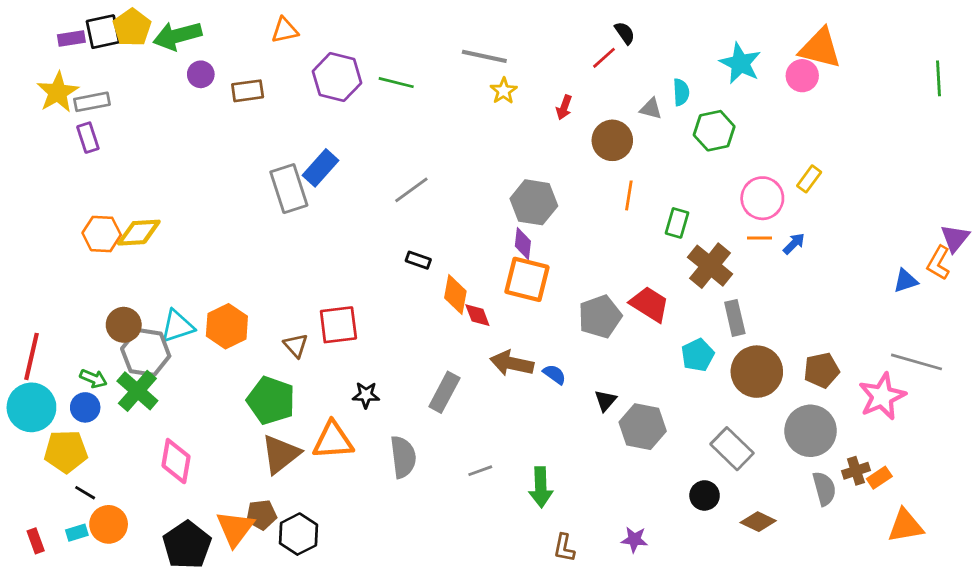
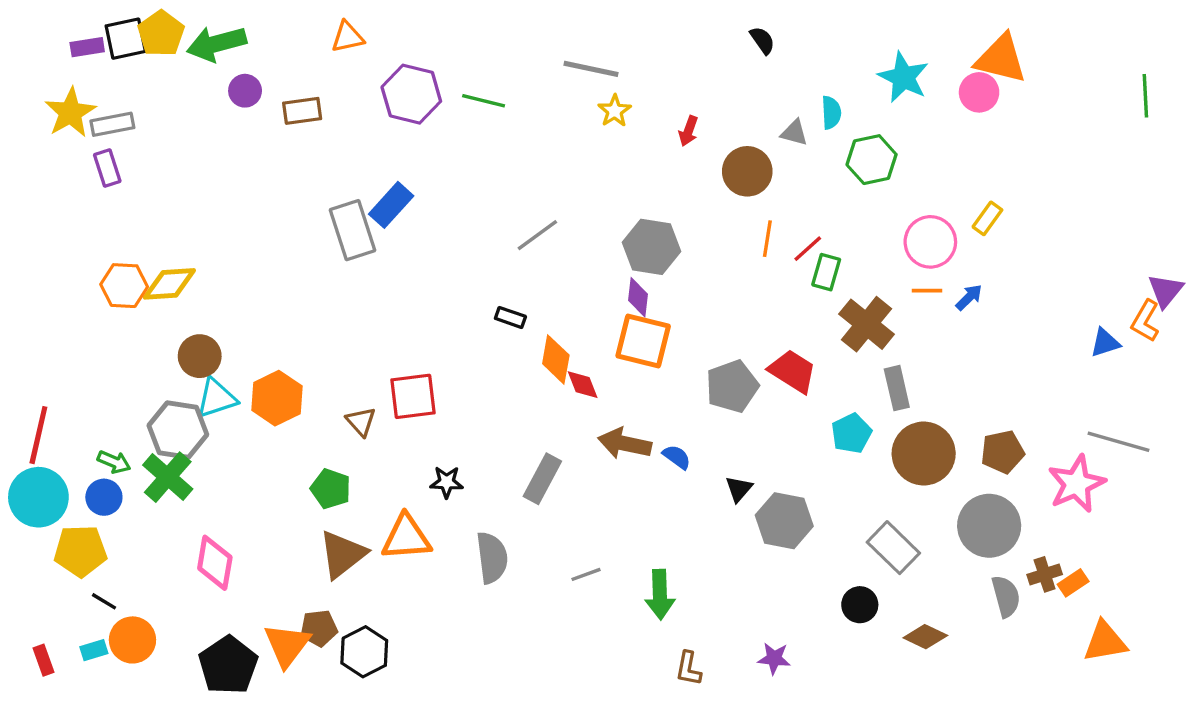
red line: (604, 58) -> (808, 249), moved
gray line: (411, 190) -> (537, 235), moved
brown circle: (124, 325) -> (200, 356), moved
green pentagon: (271, 401) -> (331, 489), size x0.7

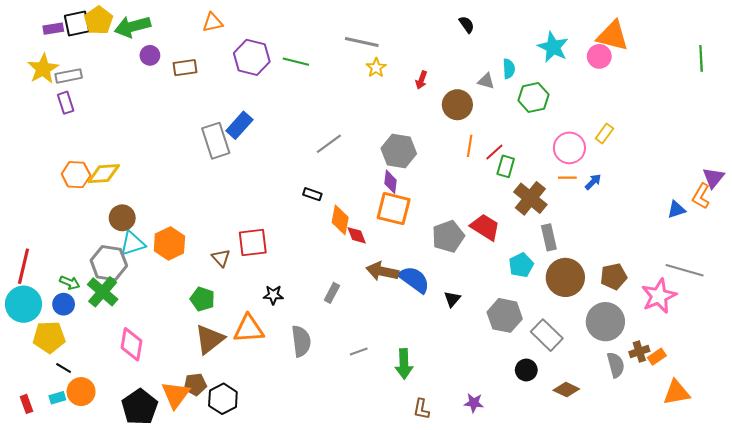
blue semicircle: (677, 457) -> (414, 280), size x1.8
gray rectangle: (542, 479) -> (332, 293), size x0.7
gray hexagon: (784, 521) -> (505, 315), moved

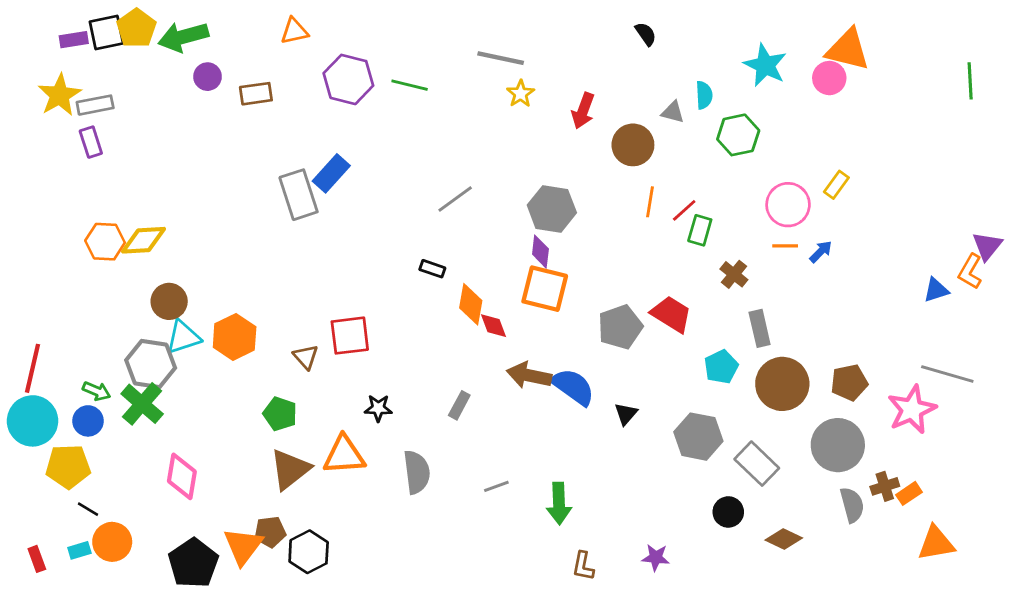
red arrow: (421, 80) -> (583, 111), size x1.4
brown cross: (530, 198) -> (734, 274), size x0.6

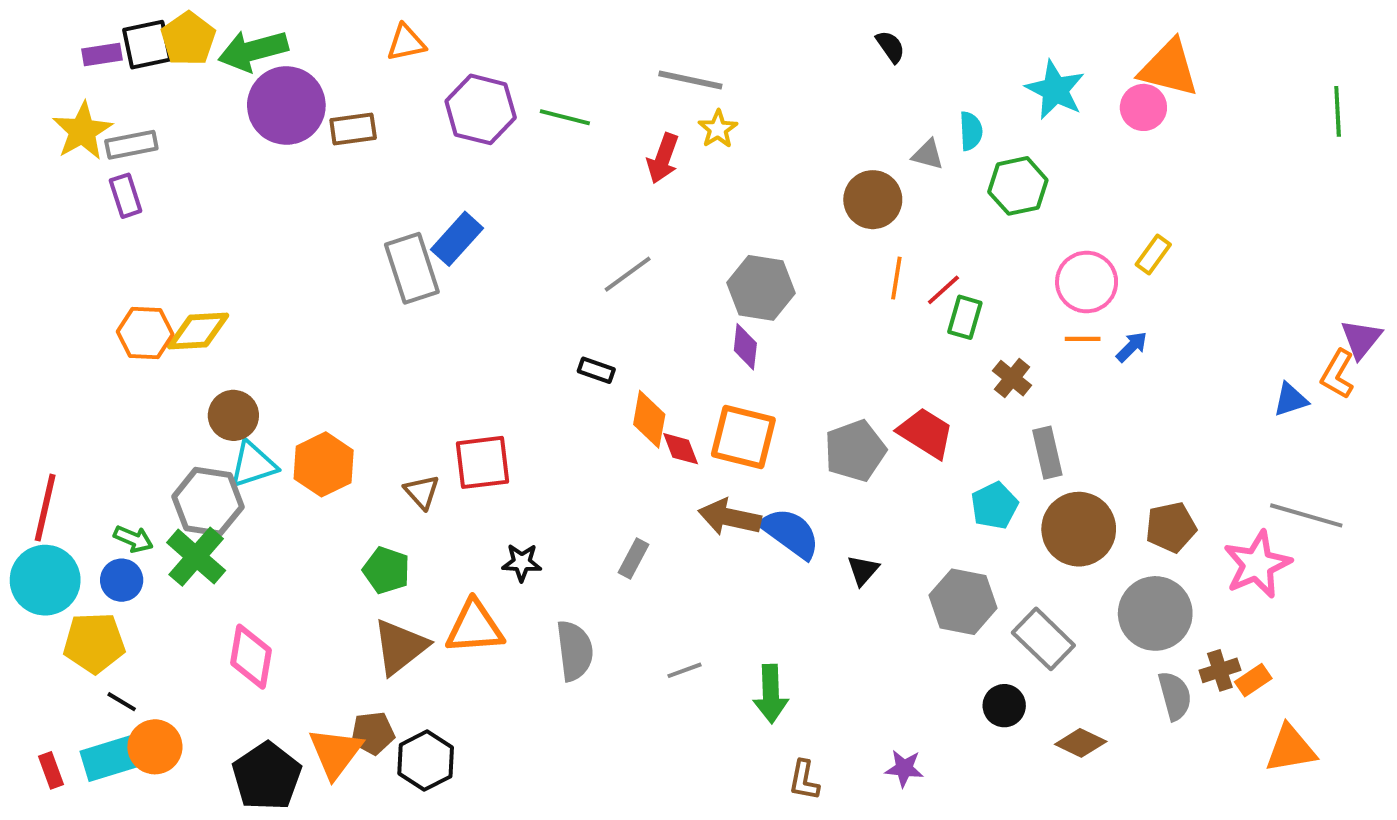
purple circle: (208, 77) -> (286, 105), size x2.0
red arrow: (583, 111) -> (663, 158), moved
orange square: (545, 289) -> (743, 437), moved
cyan rectangle: (79, 550) -> (110, 759), size x1.8

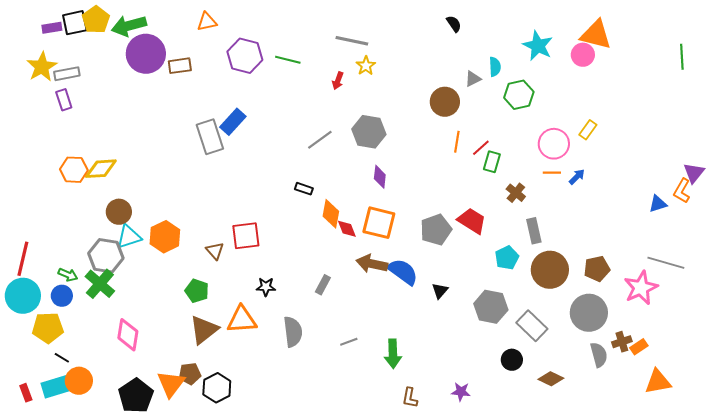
gray triangle: (928, 155) -> (473, 79), turned -42
red arrow: (663, 158) -> (338, 81), size x0.7
gray hexagon: (761, 288) -> (369, 132), moved

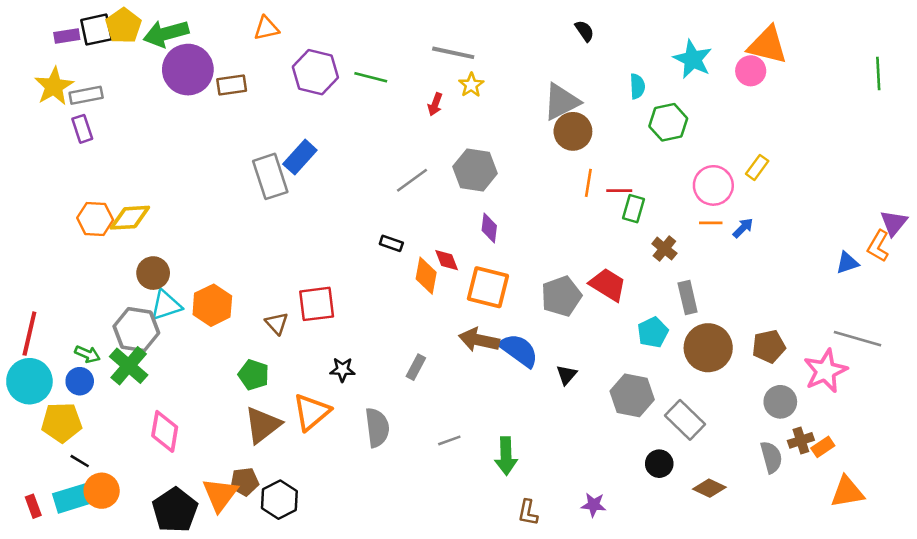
gray triangle: (473, 79) -> (561, 102), moved, size x1.8
red line: (481, 148) -> (619, 191), turned 42
red diamond: (347, 229) -> (447, 260), moved
gray circle: (589, 313) -> (780, 402), moved, size x0.7
orange triangle: (242, 320) -> (311, 412), turned -36

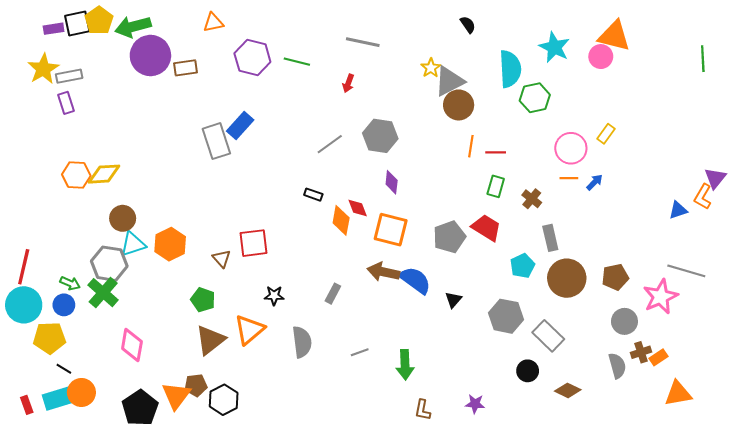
yellow star: (471, 85) -> (431, 68), moved
cyan semicircle: (637, 86) -> (510, 69), size x1.8
green rectangle: (633, 209) -> (496, 186), moved

